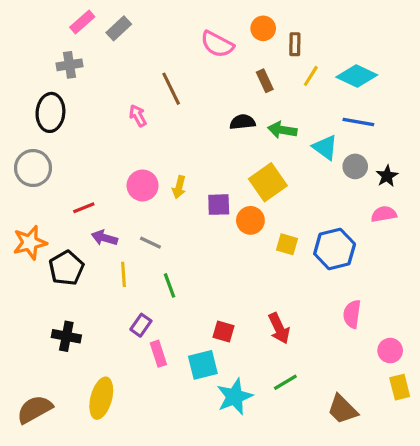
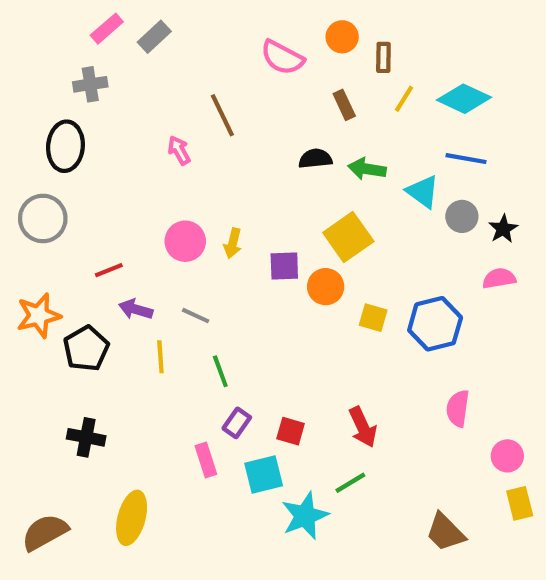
purple rectangle: (141, 325) -> (237, 423), moved
green line: (285, 382) -> (350, 483), moved

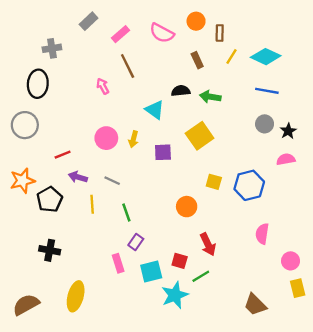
pink rectangle: (107, 29) -> (120, 34), moved
cyan triangle: (423, 192) -> (155, 110), moved
orange circle: (326, 287) -> (187, 207), moved
red square: (291, 431) -> (180, 261), moved

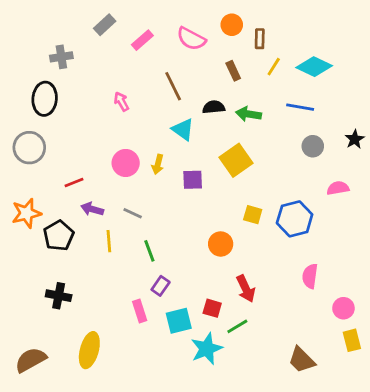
brown line: (128, 66) -> (173, 86), moved
blue line: (267, 91) -> (300, 107), moved
black star: (288, 131) -> (355, 139), moved

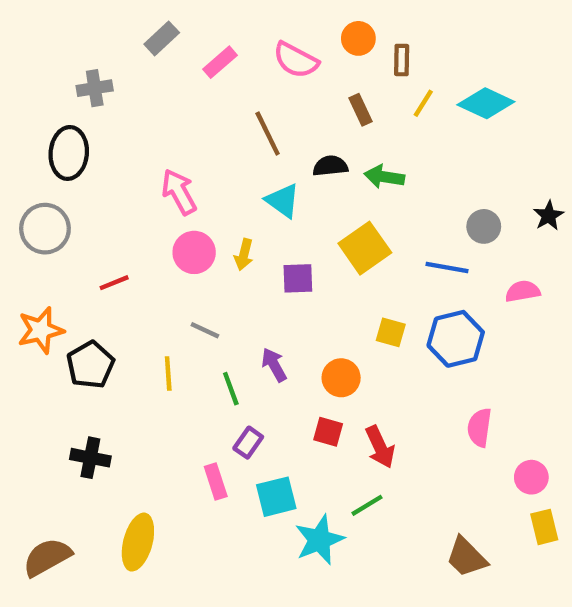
pink arrow: (121, 102) -> (179, 192), moved, size x1.5
blue line: (300, 107) -> (447, 268), moved
purple arrow: (92, 209) -> (274, 365), moved, turned 45
red square: (212, 308) -> (328, 432), moved

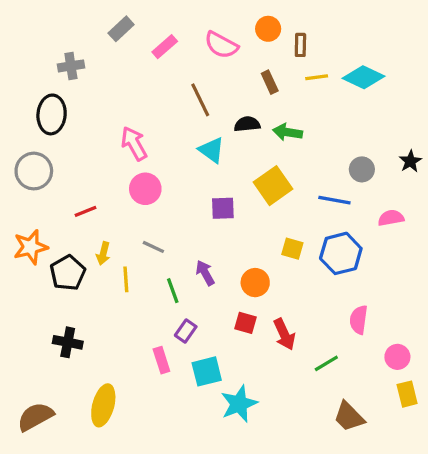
yellow line: (423, 103) -> (317, 77), turned 50
yellow arrow: (244, 255) -> (103, 253), moved
green line: (367, 505) -> (326, 363), moved

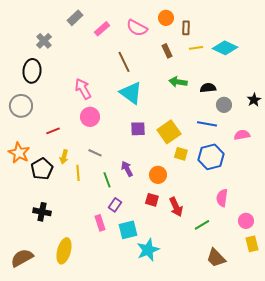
gray cross: (71, 66) -> (44, 41), turned -35
black semicircle: (247, 124) -> (208, 88), moved
cyan triangle: (212, 150) -> (131, 93), size x1.4
yellow square: (273, 186) -> (169, 132), moved
orange star: (31, 247) -> (19, 153), turned -30

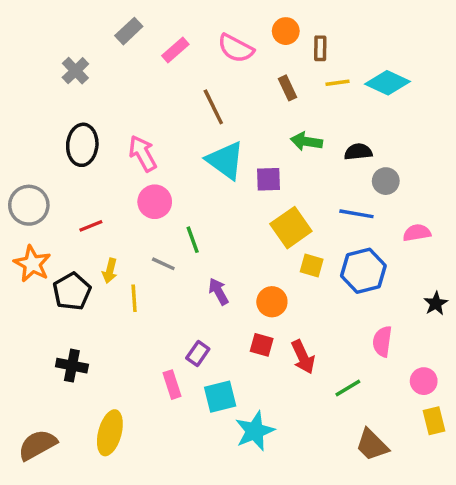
black ellipse: (32, 71) -> (82, 145), moved
black star: (254, 100) -> (436, 303), moved
gray circle: (21, 106) -> (29, 205), moved
purple square: (138, 129) -> (269, 179), moved
green line: (107, 180) -> (193, 240), moved

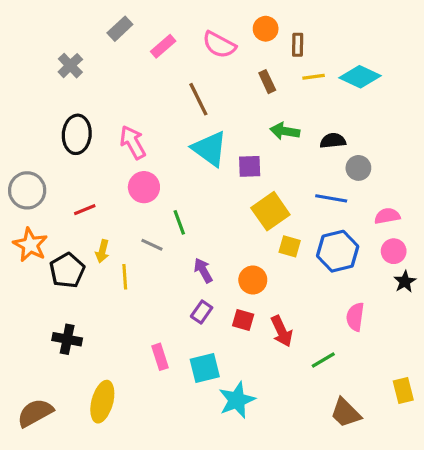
purple rectangle: (198, 353) -> (202, 312), moved
pink circle: (424, 381) -> (394, 251), moved

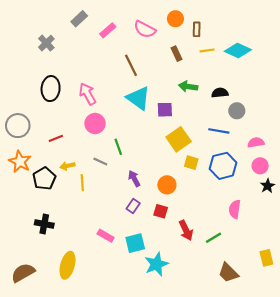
yellow arrow: (102, 251) -> (68, 166), turned 64
red arrow: (282, 331) -> (186, 230), moved
pink rectangle: (160, 357) -> (106, 236), turned -42

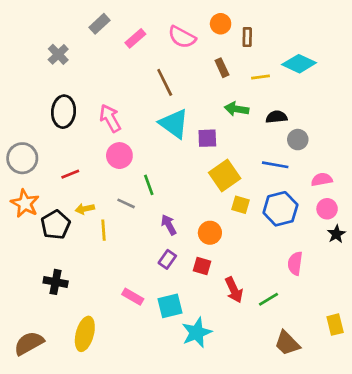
yellow line: (207, 50) -> (261, 77), moved

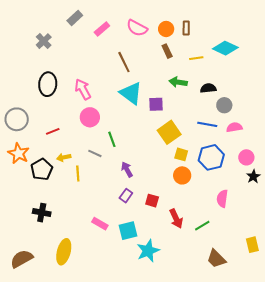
orange circle: (221, 24) -> (166, 29), moved
pink semicircle: (322, 179) -> (234, 127), moved
orange circle: (210, 233) -> (182, 175), moved

